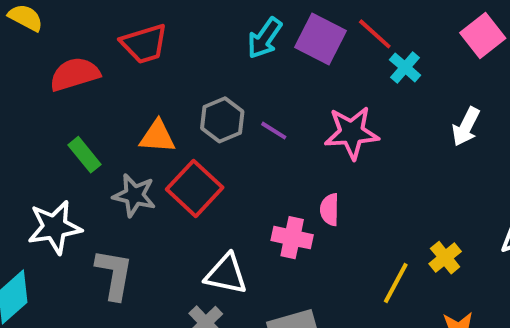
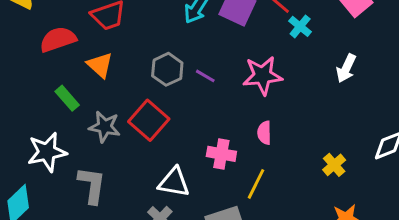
orange triangle: (157, 137) -> (100, 65), moved, turned 40
pink semicircle: (330, 210) -> (264, 133), moved
yellow line: (396, 283) -> (256, 184), moved

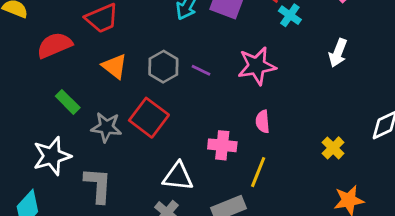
orange triangle: (100, 65) -> (115, 66), moved

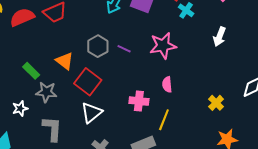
red semicircle: (55, 45) -> (22, 17), moved
orange triangle: (115, 66) -> (65, 61), moved
gray star: (106, 127) -> (46, 92), moved
white star: (52, 156) -> (20, 108), size x0.6
white triangle: (178, 176) -> (91, 113), moved, turned -45

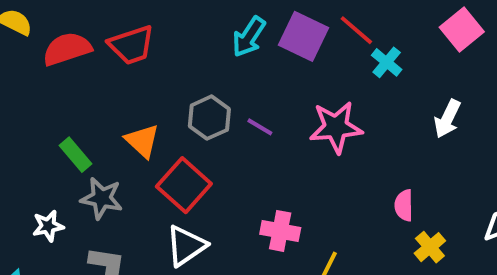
pink semicircle: (167, 84) -> (404, 205), moved

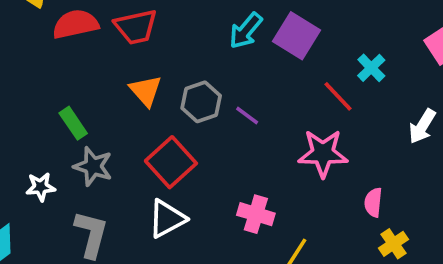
red line: (356, 30) -> (338, 96), moved
pink star: (336, 127) -> (323, 153), moved
orange triangle: (142, 141) -> (146, 91), moved

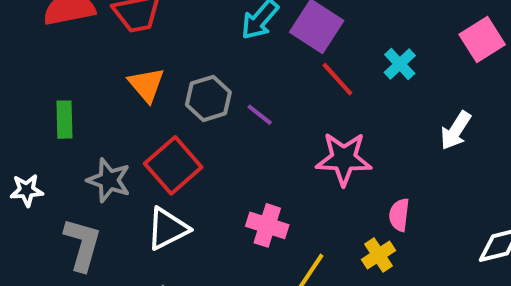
red line: (338, 96) -> (337, 79), moved
green rectangle: (73, 123) -> (64, 120), turned 32
gray star: (93, 166) -> (109, 180), moved
yellow cross: (394, 244) -> (378, 255), moved

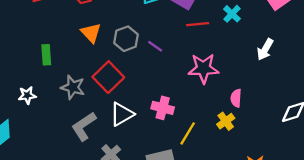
red line: (337, 79) -> (198, 24), turned -50
white triangle: (168, 229) -> (122, 114), moved
gray L-shape: (82, 244) -> (84, 126), moved, turned -136

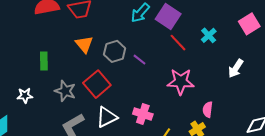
red line: (198, 24) -> (178, 43), turned 48

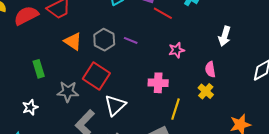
white arrow: (236, 68) -> (225, 36), moved
pink star: (181, 82) -> (176, 50), size x0.6
pink cross: (143, 114) -> (158, 83), moved

